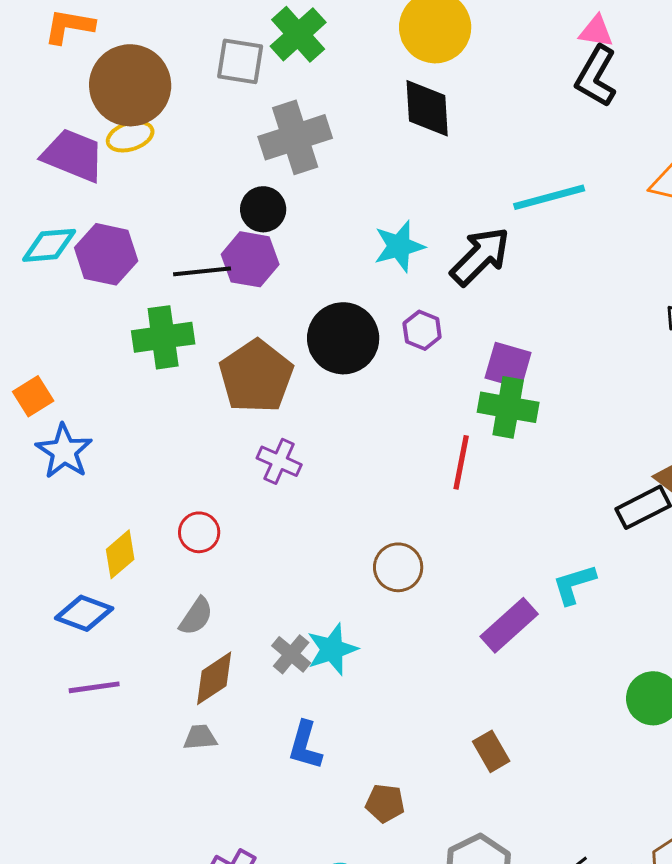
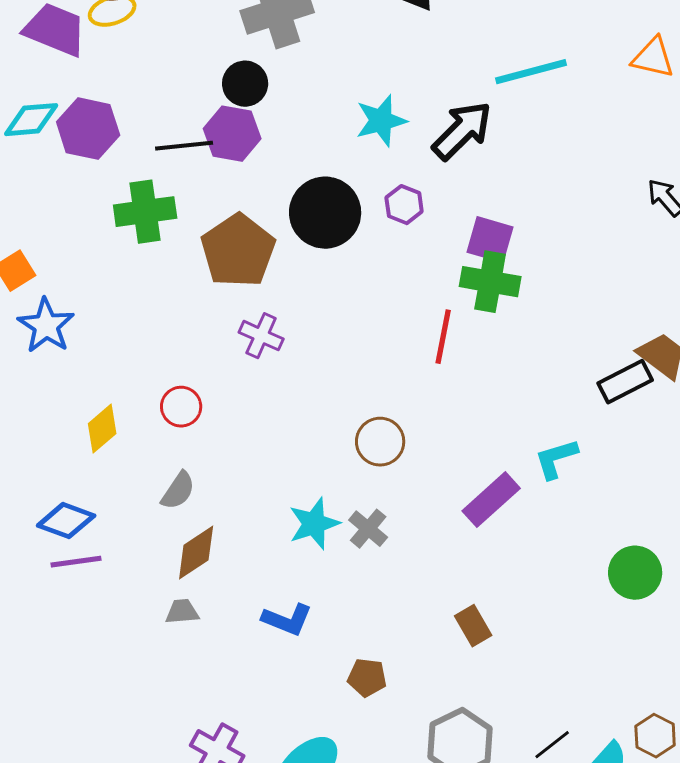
blue diamond: (84, 613) -> (66, 521), moved
gray cross: (291, 654) -> (368, 529), moved
blue L-shape: (305, 745) -> (287, 620), turned -84

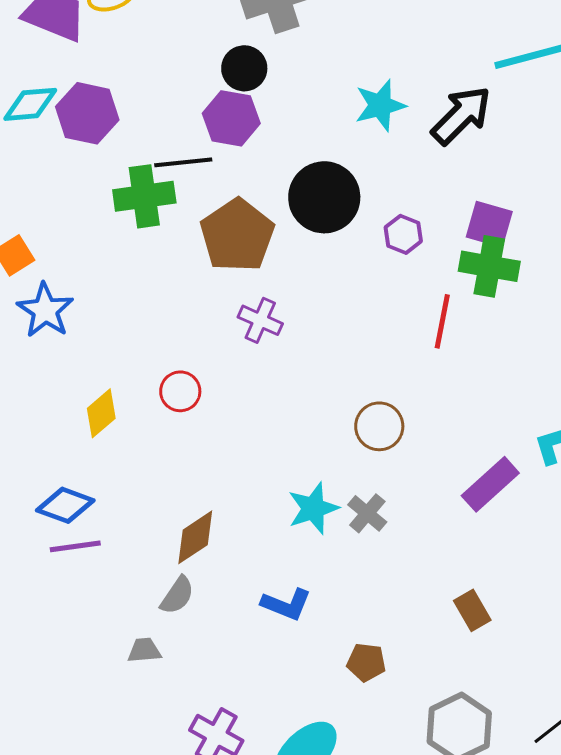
black line: (184, 146) -> (183, 162), moved
purple hexagon: (404, 205) -> (403, 234), moved
gray semicircle: (178, 491) -> (177, 595), moved
gray trapezoid: (182, 612) -> (144, 650), moved

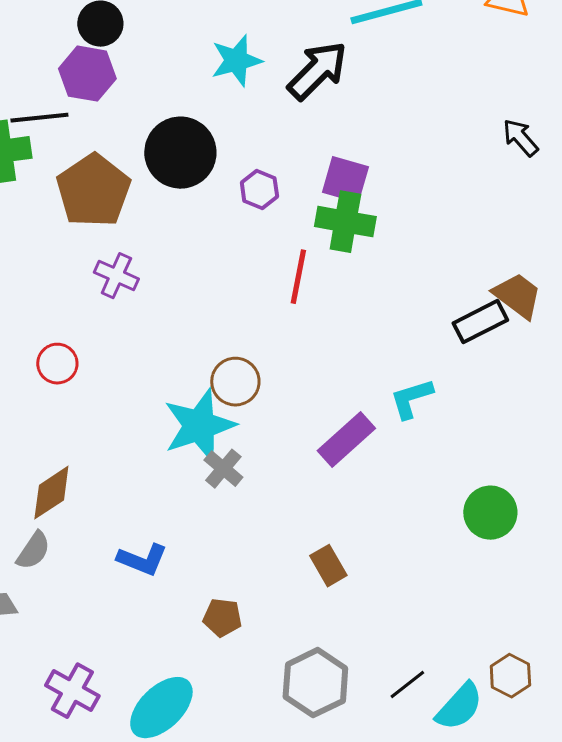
red circle: (180, 391) -> (57, 364), moved
cyan star: (313, 508) -> (199, 426), moved, size x1.4

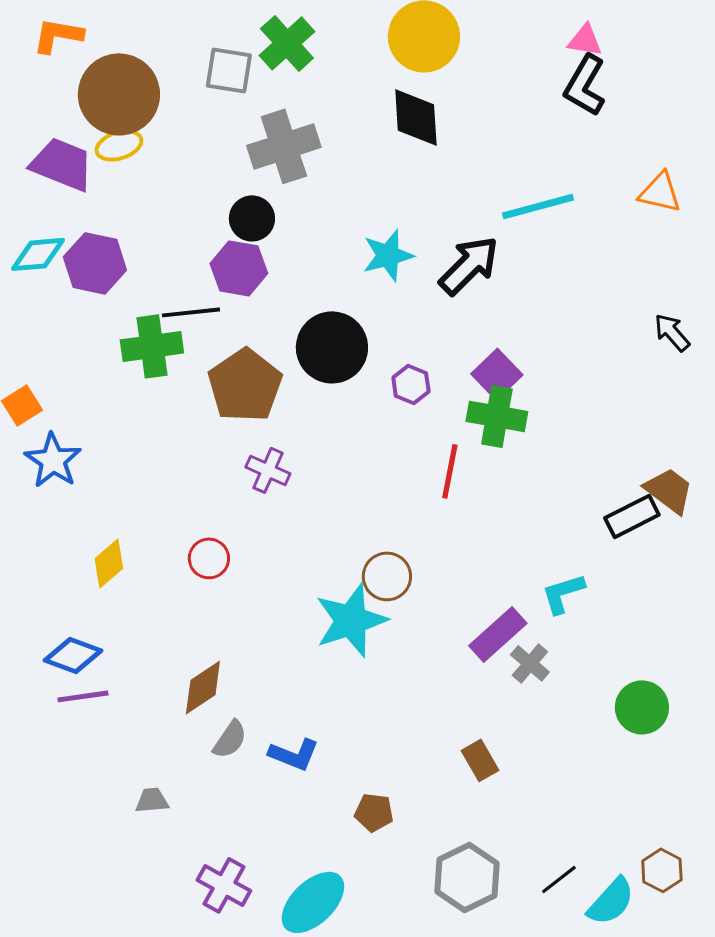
purple square: (345, 180) -> (497, 374), turned 30
gray cross: (223, 469) -> (530, 663), moved
gray semicircle: (33, 551) -> (230, 739), moved

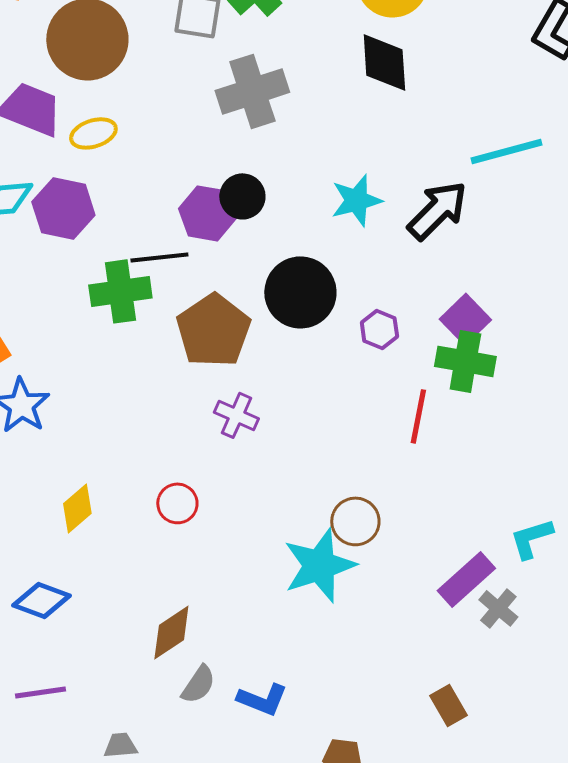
yellow ellipse: (119, 145) -> (93, 133), moved
black circle: (252, 218) -> (242, 196), moved
purple line: (83, 696) -> (40, 692), moved

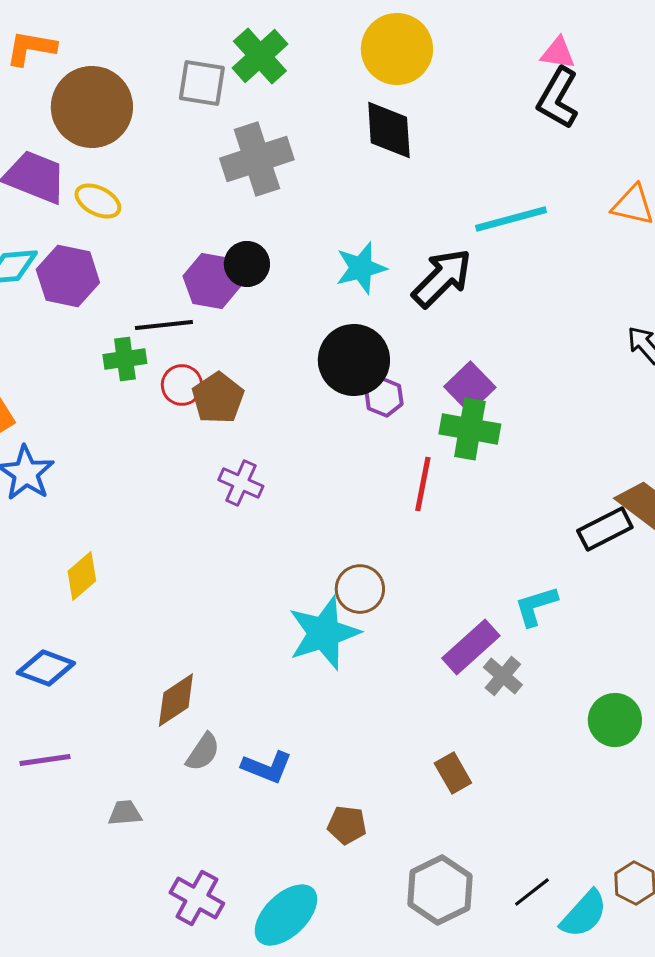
yellow ellipse: (93, 133) -> (98, 201), turned 45
green cross: (120, 291) -> (125, 359), size x0.7
black circle: (300, 292) -> (354, 360), moved
brown pentagon: (213, 330) -> (218, 398), size x0.7
red circle: (177, 503) -> (182, 385), moved

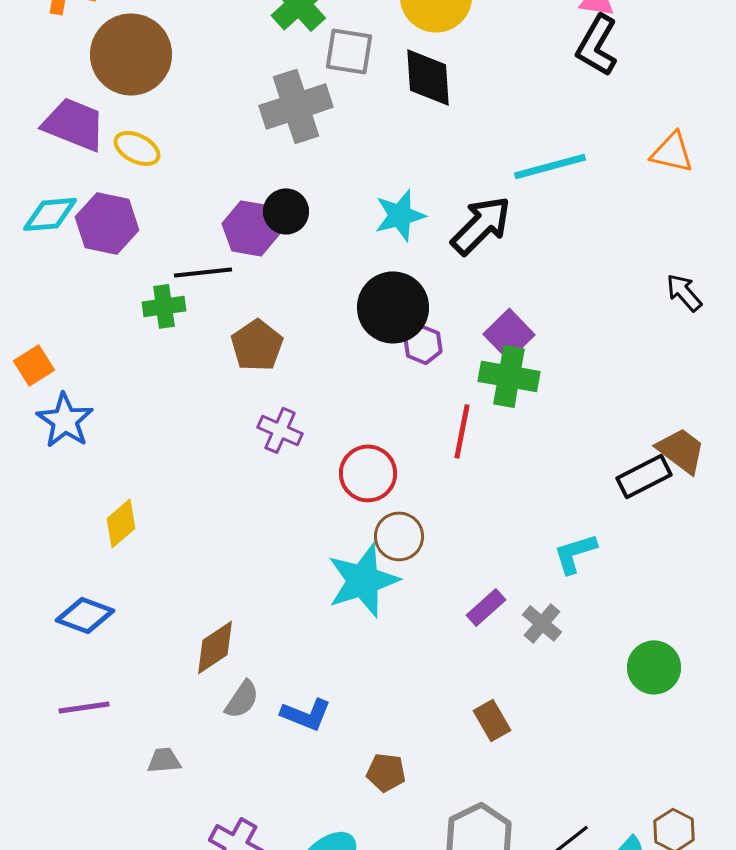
gray square: (202, 83) -> (349, 51), moved
red circle: (182, 385) -> (368, 473), moved, size x1.4
purple rectangle: (471, 647) -> (486, 607), moved, size x0.7

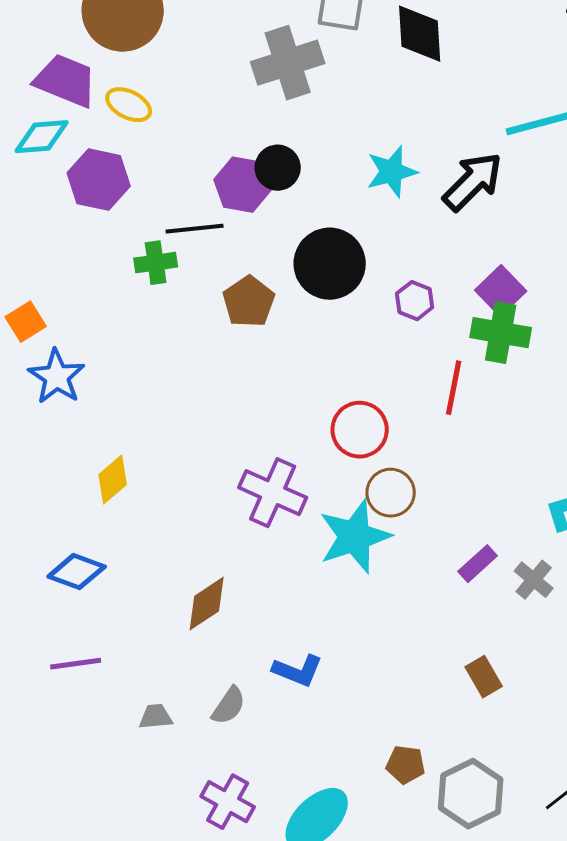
cyan diamond: (50, 214) -> (42, 137), moved
black circle: (393, 307) -> (330, 264), moved
purple cross: (280, 430) -> (273, 493), moved, size x1.5
gray semicircle: (242, 699) -> (229, 706), moved
brown pentagon: (386, 772) -> (406, 765), moved

